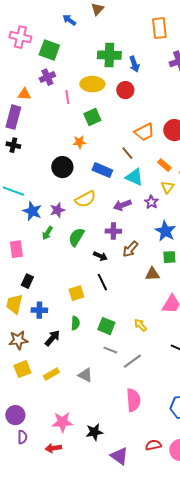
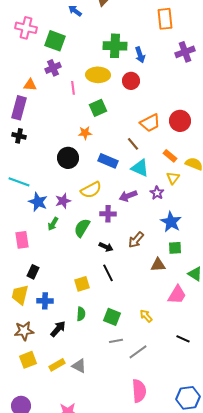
purple cross: (113, 231) -> (108, 214), moved
gray line: (110, 350) -> (116, 341), turned -32
gray triangle: (85, 375) -> (79, 366), moved

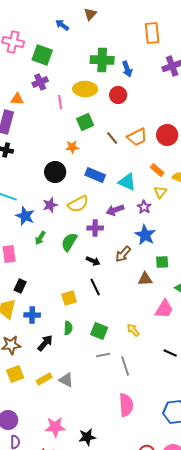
brown line: (133, 144) -> (112, 138), moved
purple star: (63, 201) -> (50, 205), moved
blue star: (171, 222) -> (145, 235), moved
gray line: (138, 352) -> (125, 366), turned -72

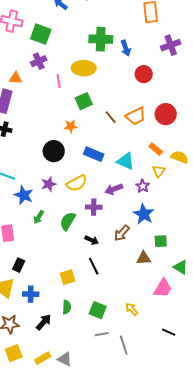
red circle: (118, 95) -> (144, 74), moved

